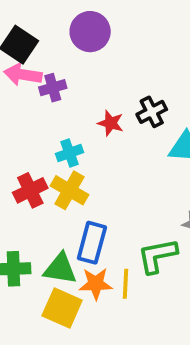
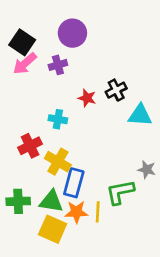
pink arrow: (23, 75) -> (25, 64), turned -50
purple cross: (53, 88) -> (58, 65), moved
cyan cross: (70, 153) -> (58, 119), turned 30
yellow cross: (70, 190) -> (58, 162), moved

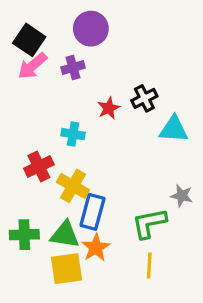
red star: (87, 98) -> (109, 108), turned 30
orange star: (76, 212) -> (96, 248), turned -30
yellow line: (98, 212) -> (149, 265), moved
yellow square: (53, 229) -> (67, 269), turned -32

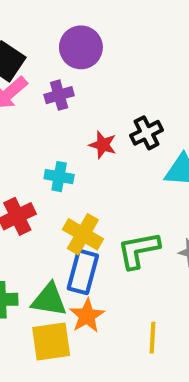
red star: (109, 108) -> (103, 145), turned -30
yellow cross: (73, 186) -> (83, 234), moved
green L-shape: (149, 223) -> (139, 250), moved

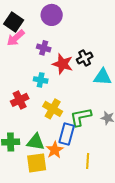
purple cross: (59, 95) -> (44, 48), moved, turned 32
red star: (103, 145) -> (63, 64), size x1.5
blue rectangle: (83, 272) -> (67, 134), moved

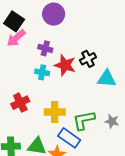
cyan cross: (41, 80) -> (42, 72), moved
yellow cross: (53, 109) -> (55, 112), turned -30
blue rectangle: (67, 134) -> (69, 138), turned -70

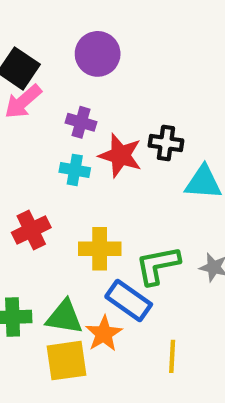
black cross: (88, 59) -> (166, 143), turned 35

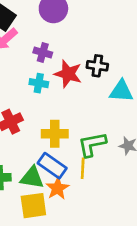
blue rectangle: (129, 300) -> (52, 166), moved
yellow line: (172, 356) -> (83, 168), moved

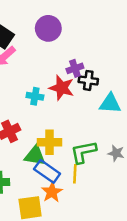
purple cross: (43, 52) -> (75, 68), moved, turned -35
green triangle: (32, 178) -> (35, 156), moved

